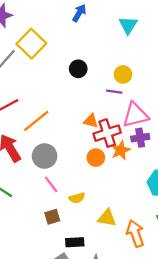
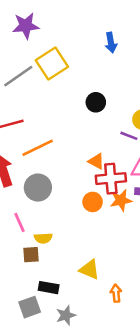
blue arrow: (79, 13) -> (111, 43), turned 126
pink line: (51, 184) -> (19, 222), moved
yellow semicircle: (77, 198) -> (43, 238), moved
orange arrow: (135, 233) -> (116, 293), size x0.6

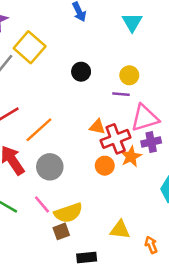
yellow semicircle: (43, 238) -> (68, 213), size x1.6

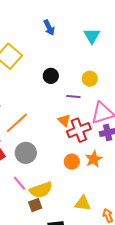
purple line: (121, 94) -> (73, 97), moved
orange triangle: (97, 127) -> (64, 120), turned 32
orange star: (131, 157) -> (94, 159), moved
orange circle: (105, 166) -> (72, 162), moved

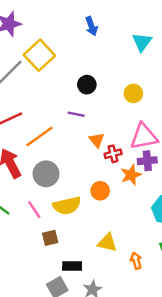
purple line: (73, 97) -> (76, 114), moved
red cross: (79, 130) -> (113, 154), size x0.6
orange star: (94, 159) -> (131, 175), moved
yellow semicircle: (41, 190) -> (67, 206), moved

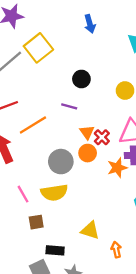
red cross: (113, 154) -> (102, 137), moved, turned -35
gray circle: (46, 174) -> (61, 162), moved
orange circle: (100, 191) -> (88, 153), moved

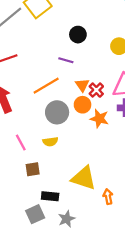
orange line: (33, 125) -> (46, 86), moved
orange star: (117, 168) -> (99, 119), moved, turned 30
yellow semicircle: (54, 193) -> (50, 142), size x0.6
yellow triangle: (90, 230) -> (84, 178), size x1.4

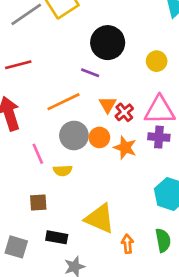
black circle: (78, 35) -> (108, 43), size x1.6
orange circle: (83, 105) -> (99, 137), moved
pink line: (21, 142) -> (38, 154), moved
gray square: (35, 214) -> (16, 247), moved, turned 36

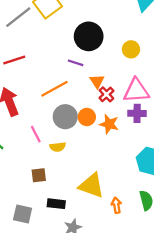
orange triangle: (108, 105) -> (97, 81), moved

